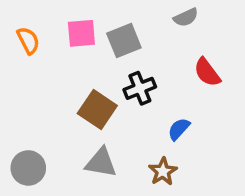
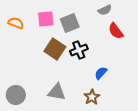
orange semicircle: (28, 40) -> (16, 23), turned -42
red semicircle: (207, 72) -> (116, 31), moved
brown square: (97, 110) -> (55, 49), moved

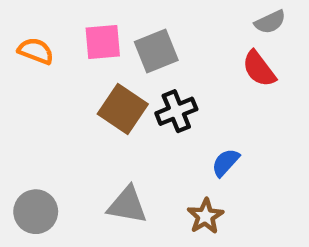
gray semicircle: (105, 10) -> (270, 22), moved

